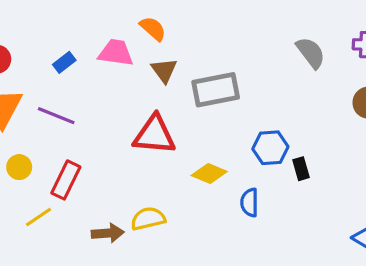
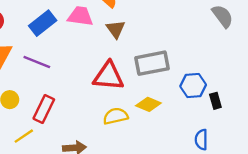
blue rectangle: (64, 62) -> (43, 23), size x1.6
gray rectangle: (216, 90) -> (152, 63), moved
blue semicircle: (249, 202) -> (201, 140), moved
yellow semicircle: (148, 219) -> (116, 116), moved

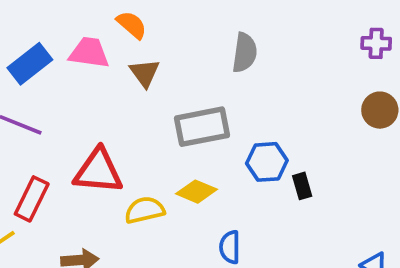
gray semicircle: (223, 16) -> (245, 53), moved, turned 45
red triangle: (108, 76) -> (98, 171), moved
blue semicircle: (201, 140) -> (230, 247), moved

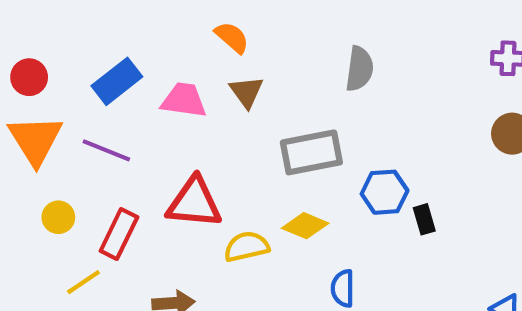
pink trapezoid: (89, 53) -> (184, 100), moved

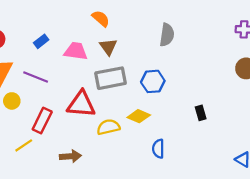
blue rectangle: (117, 81) -> (41, 41), size x0.6
gray rectangle: (311, 152) -> (111, 78), moved
blue hexagon: (385, 192) -> (153, 81), moved
yellow circle: (58, 217) -> (12, 101), moved

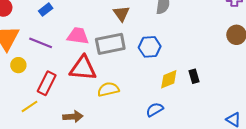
brown triangle: (108, 47) -> (121, 14), moved
pink trapezoid: (76, 51) -> (78, 36), moved
yellow diamond: (139, 116) -> (169, 79), moved, turned -45
blue semicircle: (158, 149) -> (155, 110), turned 60

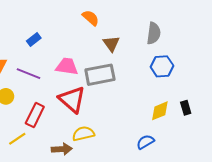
blue hexagon: (150, 47) -> (162, 66), moved
red triangle: (83, 68) -> (72, 99), turned 36
yellow semicircle: (108, 89) -> (83, 134), moved

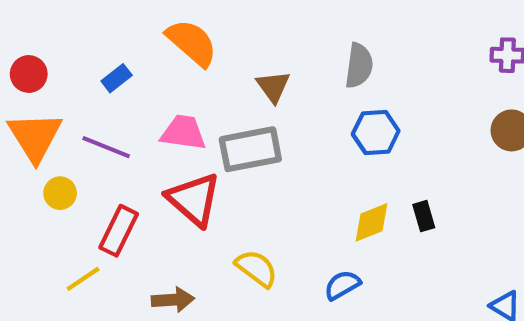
orange semicircle: (91, 18) -> (192, 43), moved, size x1.5
yellow semicircle: (83, 134) -> (257, 268), moved, turned 50

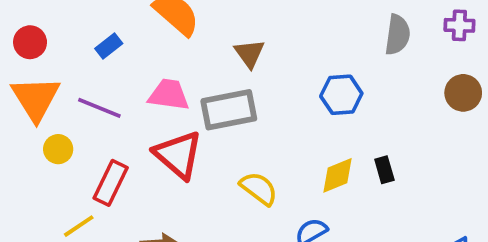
gray semicircle: (359, 66) -> (398, 35), moved
yellow semicircle: (257, 268) -> (259, 189), moved

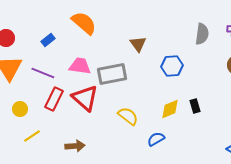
brown triangle: (249, 53) -> (138, 44), moved
yellow circle: (58, 149) -> (20, 109), moved
red rectangle: (111, 183) -> (54, 99), moved

